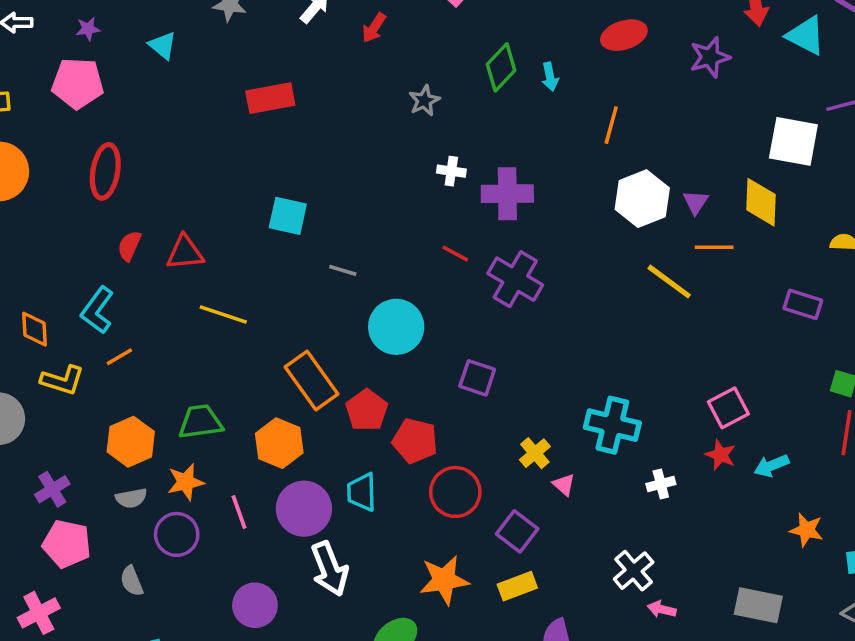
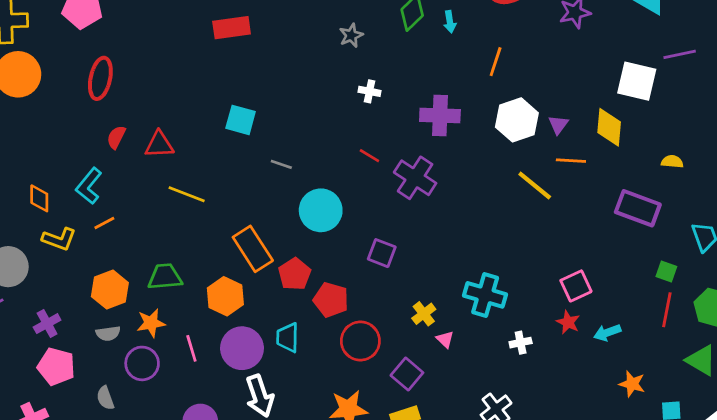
purple cross: (507, 194) -> (440, 115), moved
purple rectangle: (803, 304) -> (638, 208), size x1.5

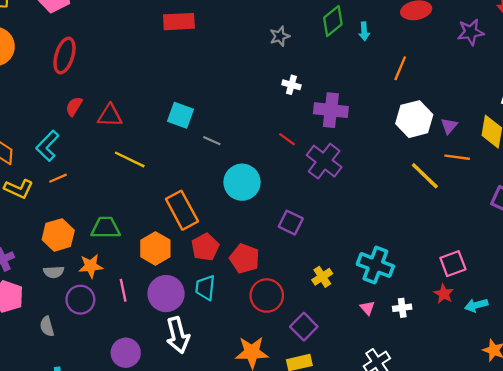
purple cross: (440, 115) -> (331, 110), moved
cyan square: (241, 120) -> (180, 115), moved
red pentagon: (295, 274) -> (205, 247), moved
pink triangle: (445, 339) -> (367, 308), moved

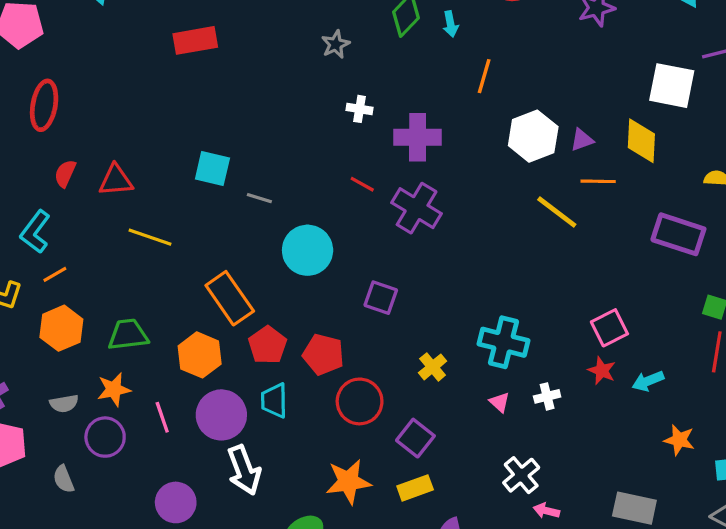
orange line: (400, 68) -> (484, 76), moved
purple triangle: (449, 126) -> (582, 140), turned 36
orange hexagon: (58, 235) -> (61, 328), moved

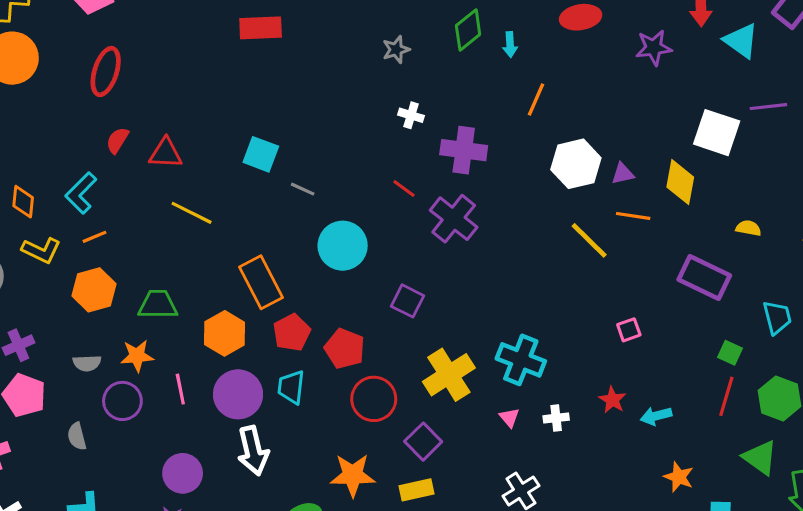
pink square: (609, 328) -> (629, 330), moved, size x0.7
yellow cross: (433, 367) -> (449, 375), size x1.8

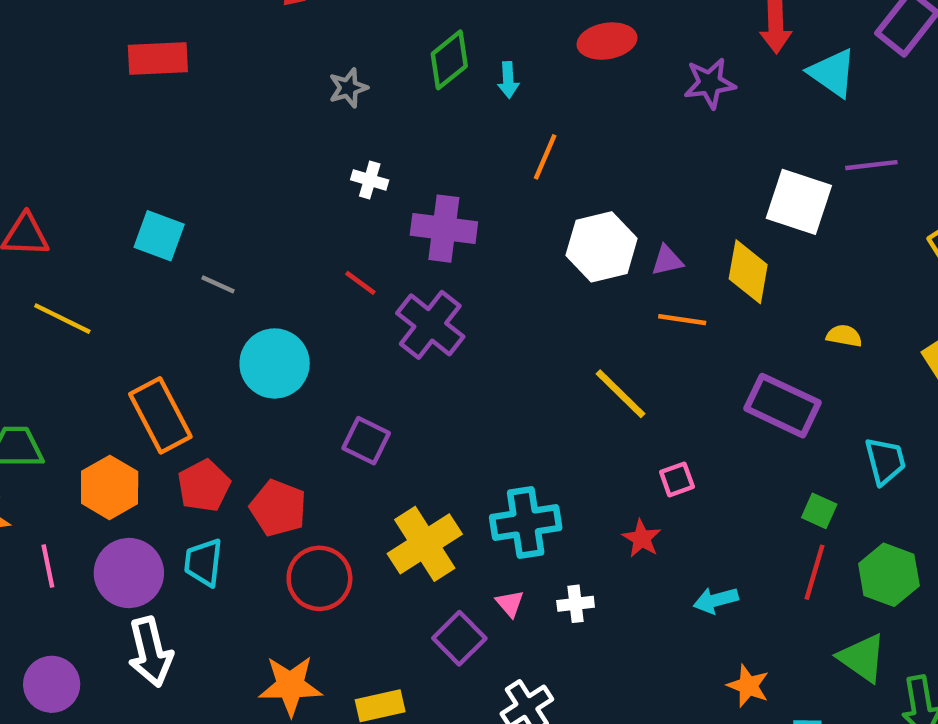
yellow line: (589, 240) -> (620, 394), moved
cyan cross: (521, 360) -> (526, 523), turned -30
red star: (612, 400) -> (642, 538), moved
purple square: (423, 442) -> (459, 638), moved

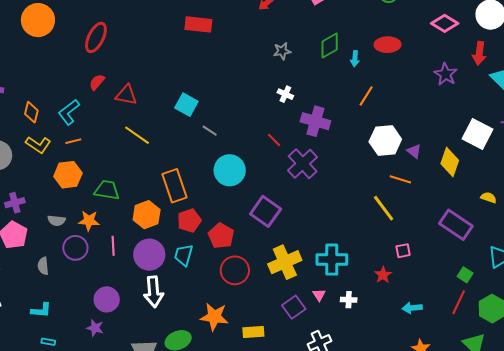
red ellipse: (607, 41) -> (387, 45), moved
purple star: (710, 83) -> (446, 74), turned 30
purple triangle: (667, 260) -> (414, 151), turned 42
orange line: (682, 320) -> (400, 179), moved
purple square: (366, 441) -> (266, 211), size x1.4

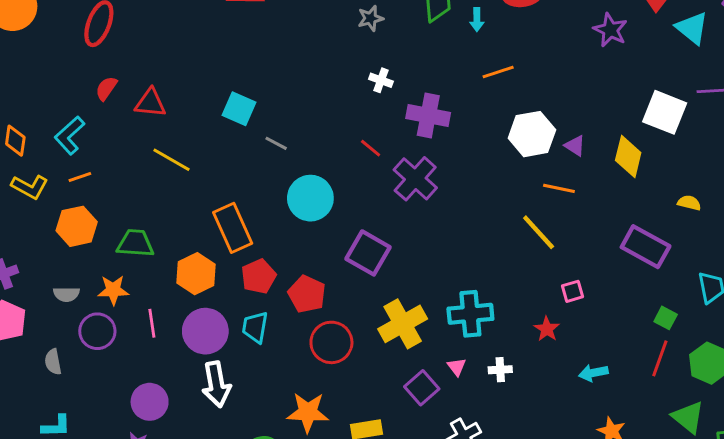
orange line: (366, 96) -> (498, 72), turned 45

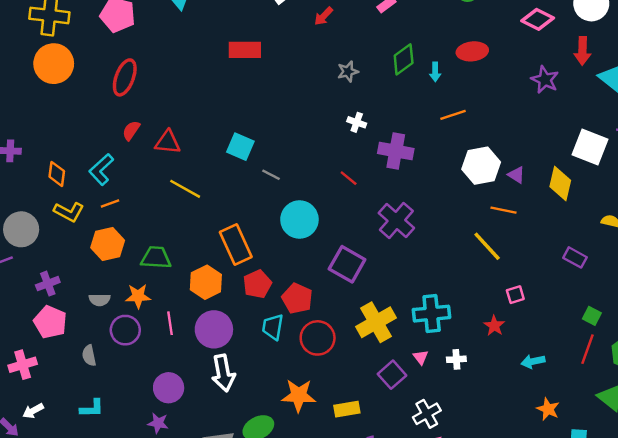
purple cross: (415, 179) -> (396, 220), moved
purple rectangle: (646, 247) -> (575, 257), size x0.6
cyan trapezoid: (255, 327) -> (273, 327), moved

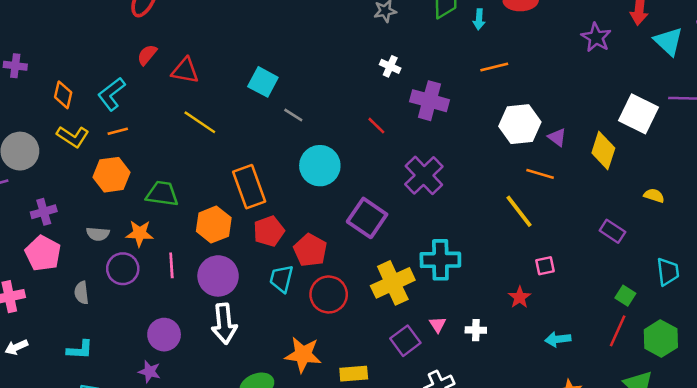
cyan cross: (432, 314) -> (440, 260), moved

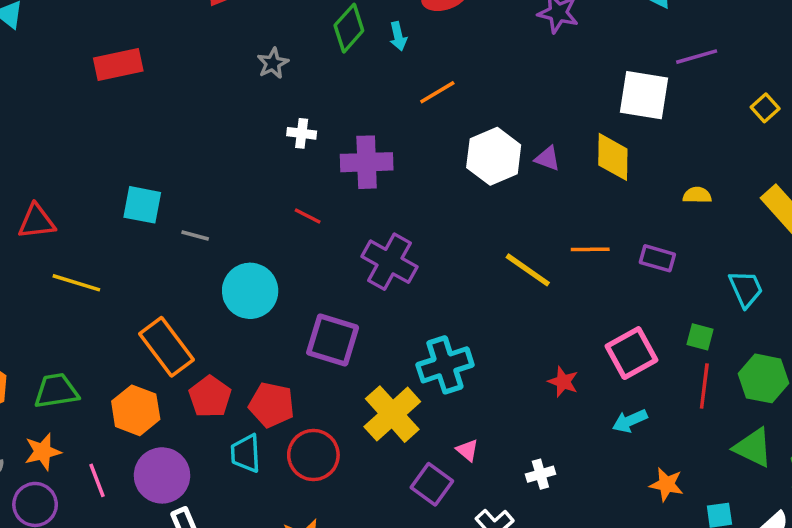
orange line: (540, 174) -> (590, 249), moved
pink square: (545, 266) -> (632, 353), moved, size x1.8
white cross: (476, 330) -> (540, 474), moved

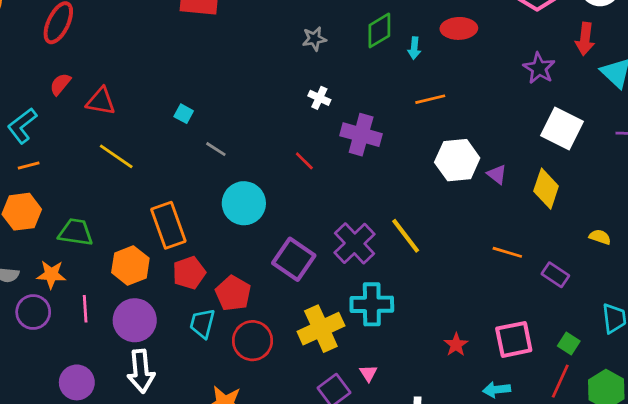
white square: (644, 95) -> (562, 129), moved
cyan square: (142, 205) -> (184, 114), size x0.6
purple cross: (389, 262) -> (355, 243), moved
yellow line: (528, 270) -> (406, 236), moved

